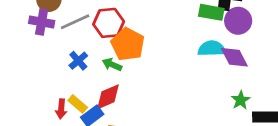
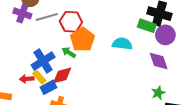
cyan semicircle: (212, 49) -> (122, 44), moved
blue cross: (78, 61) -> (43, 61), moved, size x1.6
red arrow: (61, 109) -> (27, 79), turned 72

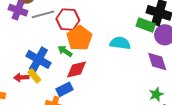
blue cross: (43, 61) -> (38, 59), turned -30
red diamond: (62, 75) -> (76, 70), moved
blue rectangle: (49, 87) -> (64, 89), moved

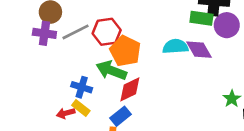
green arrow: (65, 51) -> (111, 70), size x1.6
blue cross: (38, 59) -> (82, 87), size x0.7
purple diamond: (157, 61) -> (199, 50), moved

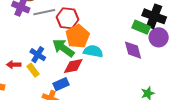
cyan semicircle: (175, 47) -> (93, 51), moved
red arrow: (66, 113) -> (14, 65), moved

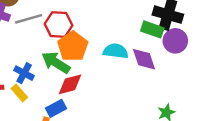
cyan semicircle: (93, 51) -> (116, 51), moved

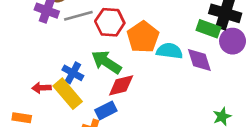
orange pentagon: (73, 46) -> (143, 37), moved
yellow rectangle: (19, 93) -> (68, 94), size x1.6

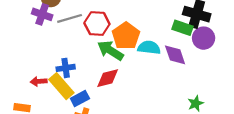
green arrow: (106, 62) -> (110, 51), moved
blue cross: (73, 73) -> (66, 68), turned -36
blue rectangle: (106, 110) -> (80, 99), moved

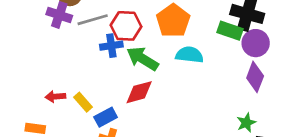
orange pentagon: (126, 36) -> (173, 21), moved
purple diamond: (175, 55) -> (255, 77), moved, turned 40
blue cross: (66, 68) -> (111, 46), moved
yellow rectangle: (61, 86) -> (83, 102), size x0.6

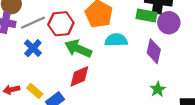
blue cross: (111, 46) -> (33, 48), moved, turned -30
purple diamond: (255, 77) -> (154, 51), moved
green star: (246, 123) -> (158, 89), moved

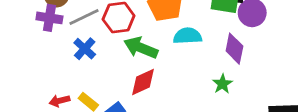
green star: (158, 89) -> (222, 84), moved

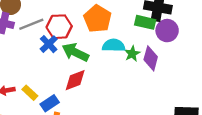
blue cross: (85, 49) -> (49, 44), moved
green star: (222, 84) -> (132, 54), moved

